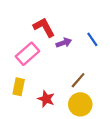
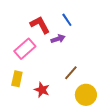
blue line: (92, 39) -> (67, 20), moved
yellow circle: (80, 104) -> (86, 95), moved

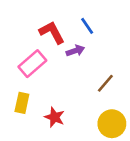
brown line: (71, 73) -> (105, 83), moved

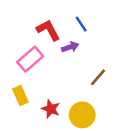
yellow rectangle: (22, 103) -> (20, 96), turned -36
yellow circle: (112, 124) -> (82, 115), moved

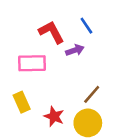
pink rectangle: (30, 59) -> (32, 63), turned 40
brown line: (98, 77) -> (92, 94), moved

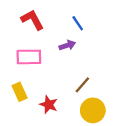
red L-shape: (51, 32) -> (32, 20), moved
yellow circle: (88, 123) -> (93, 110), moved

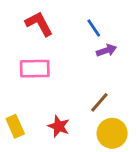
purple arrow: (67, 45) -> (106, 50), moved
yellow rectangle: (20, 92) -> (15, 126), moved

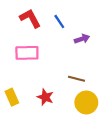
blue line: (94, 28) -> (59, 22), moved
brown line: (99, 102) -> (77, 79), turned 63

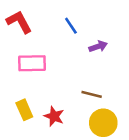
red L-shape: (30, 18) -> (19, 22), moved
yellow rectangle: (12, 97) -> (24, 110), moved

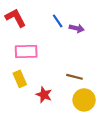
purple arrow: (98, 46) -> (77, 28), moved, turned 32
yellow rectangle: (24, 110) -> (20, 79), moved

